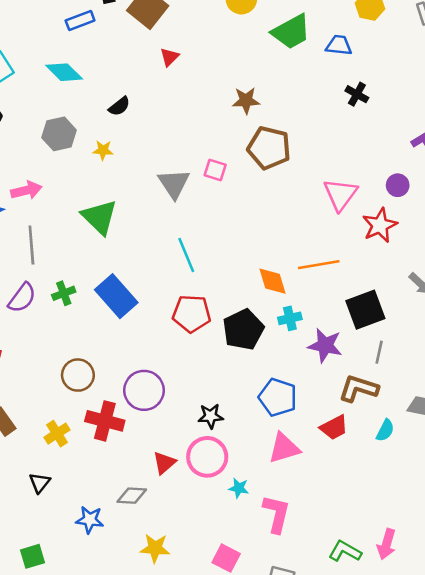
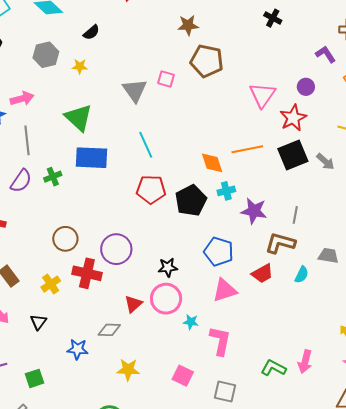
blue rectangle: (116, 296) -> (92, 158), moved, turned -44
black square: (365, 310) -> (293, 155), moved

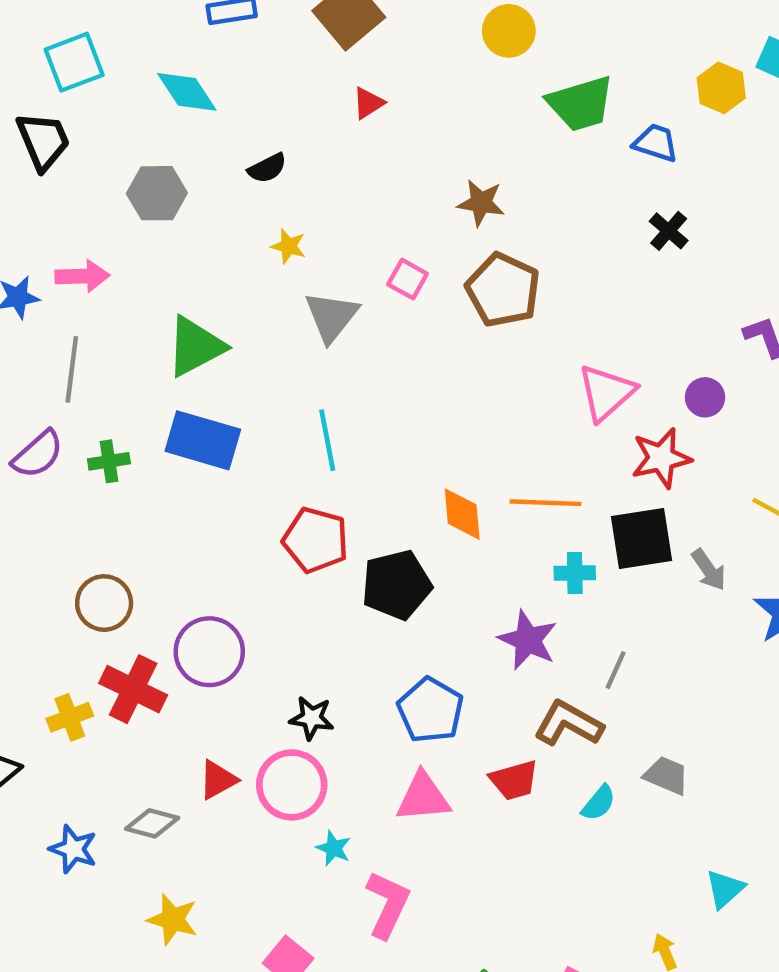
yellow star: (80, 66) -> (289, 246), moved
pink square: (166, 79) -> (408, 279), moved
green triangle: (79, 118) -> (195, 346), turned 36
cyan cross: (226, 191) -> (575, 573), moved
yellow cross: (51, 284) -> (70, 717), moved

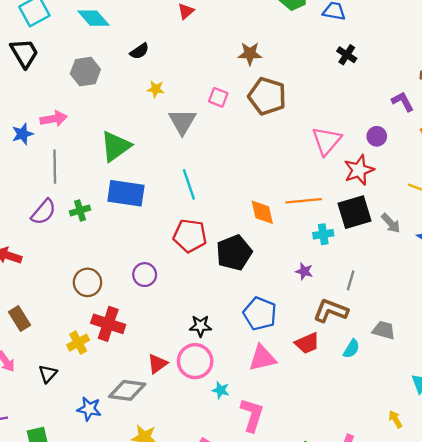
purple star: (528, 640) -> (304, 271), size x0.6
purple circle: (209, 652) -> (145, 275), moved, size x0.7
gray diamond: (152, 823) -> (127, 390), size x1.4

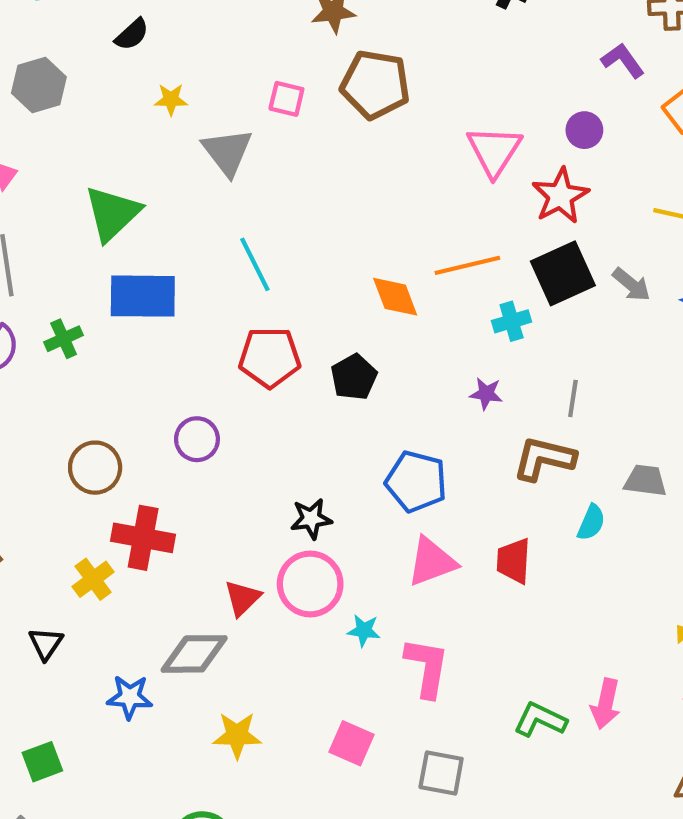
black pentagon: (234, 253) -> (354, 377), size x0.7
red trapezoid: (307, 343) -> (514, 561), moved, turned 125

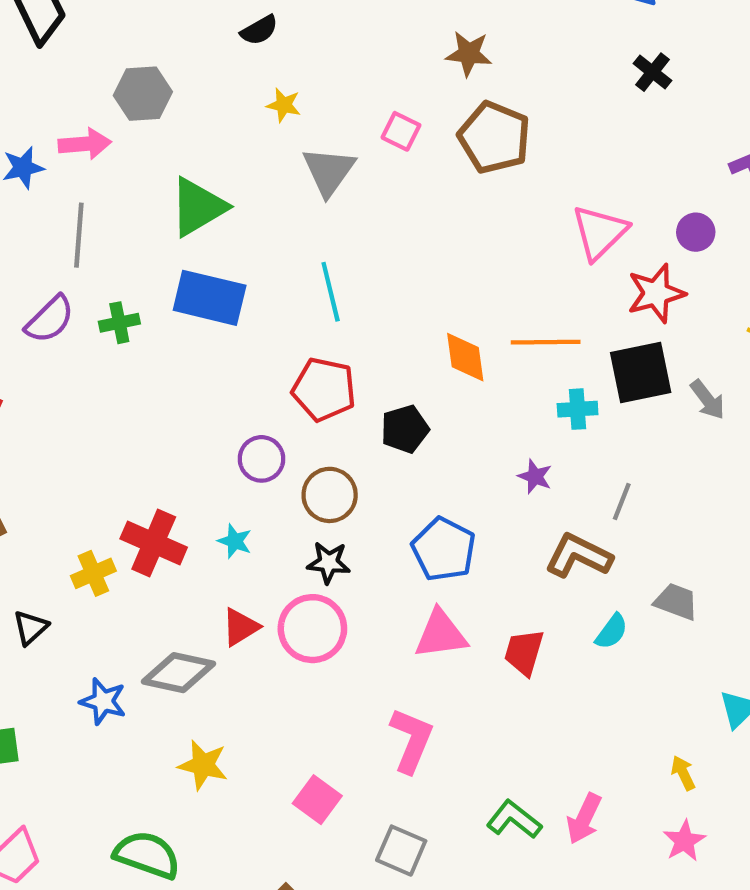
gray hexagon: (39, 85) -> (143, 94), moved
purple circle: (197, 439) -> (261, 459), moved
brown circle: (95, 468) -> (330, 495), moved
cyan star: (364, 630) -> (235, 541), moved

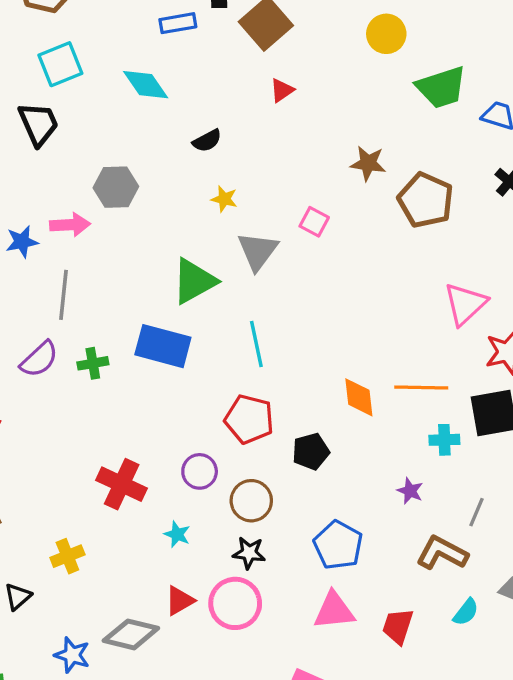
brown pentagon: (494, 137) -> (426, 200), moved
green triangle: (198, 207) -> (194, 281), moved
red cross: (154, 543) -> (122, 484), moved

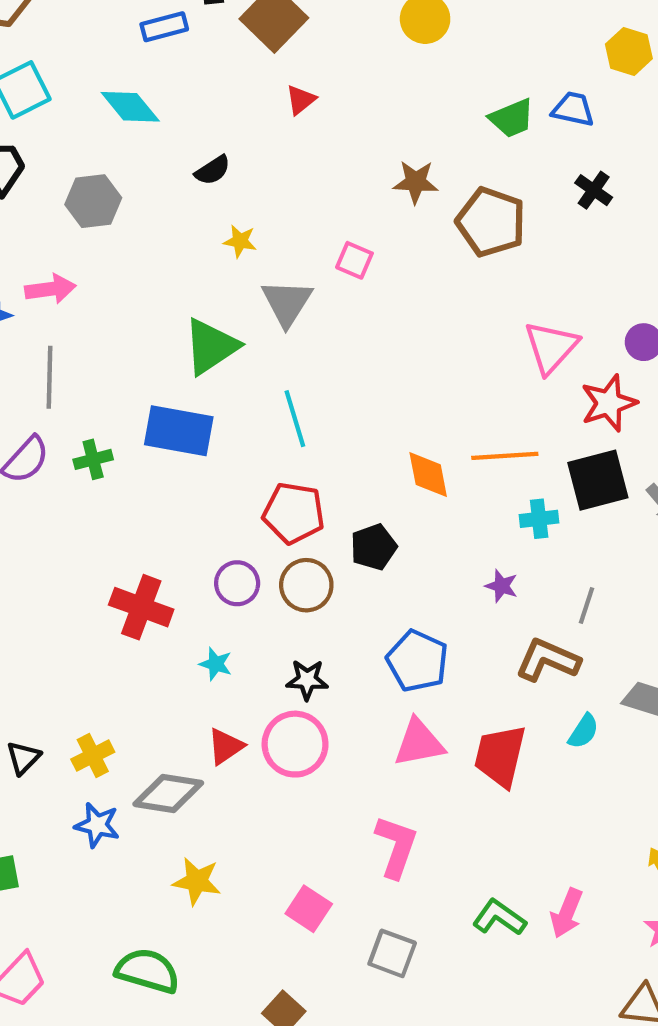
green trapezoid: (441, 87) -> (512, 118), moved, size x0.7
gray hexagon: (116, 187) -> (93, 201), moved
brown circle: (251, 501) -> (306, 585), moved
yellow cross: (67, 556) -> (93, 756), moved
red trapezoid: (398, 626) -> (500, 756), size x1.4

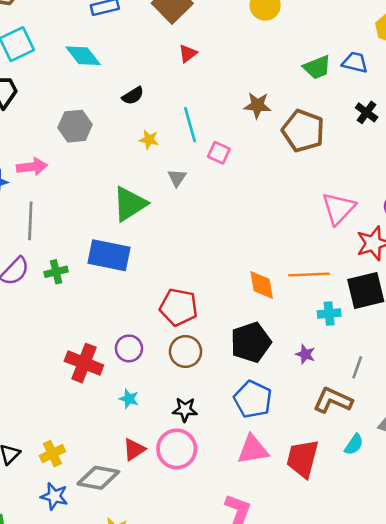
gray hexagon: (93, 201) -> (75, 126), moved
gray triangle: (287, 303) -> (177, 178), size x0.6
cyan line: (295, 419) -> (190, 125), moved
black pentagon: (374, 547) -> (251, 342), moved, size x1.4
purple circle: (237, 583) -> (129, 348), moved

